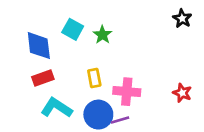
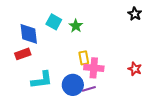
red rectangle: (43, 78) -> (23, 54), moved
yellow rectangle: (94, 78) -> (84, 58), moved
cyan L-shape: (56, 108) -> (42, 80), turned 140

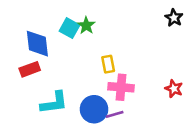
green star: (76, 26) -> (86, 25), moved
yellow rectangle: (84, 58) -> (108, 64), moved

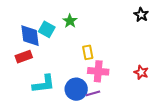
cyan square: (70, 28) -> (47, 29), moved

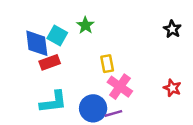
black star: (141, 15) -> (172, 29), moved
red rectangle: (24, 57) -> (50, 62), moved
pink cross: (98, 71) -> (120, 87), turned 30

